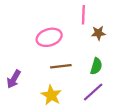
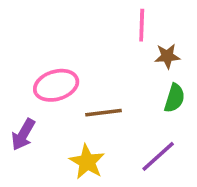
pink ellipse: (49, 37) -> (56, 85), moved
green semicircle: (96, 66) -> (175, 98), moved

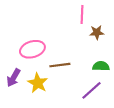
green semicircle: (175, 98) -> (101, 66), moved, turned -105
yellow star: (87, 162) -> (38, 83), moved

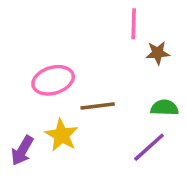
purple arrow: (13, 78) -> (22, 151), moved

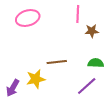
pink ellipse: (53, 80) -> (28, 18), moved
yellow star: (62, 135) -> (36, 79), turned 30

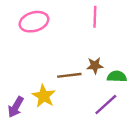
brown star: (92, 31) -> (95, 66), moved
yellow star: (36, 79) -> (44, 96), turned -30

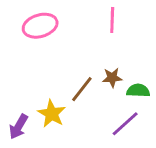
brown line: (69, 75) -> (82, 89), turned -45

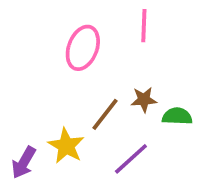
pink ellipse: (40, 26) -> (83, 48), moved, turned -52
purple line: (125, 124) -> (131, 159), moved

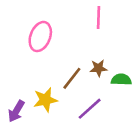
pink ellipse: (83, 48) -> (40, 37), moved
yellow star: (66, 146) -> (45, 100), turned 30

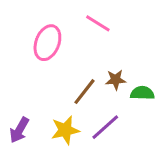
pink line: (99, 18) -> (98, 23), moved, turned -60
yellow star: (45, 100) -> (65, 130), moved

